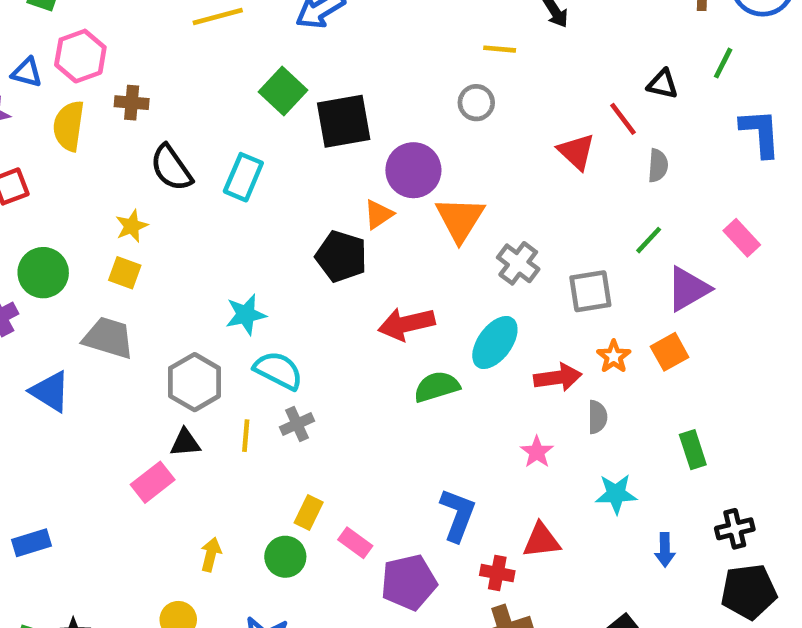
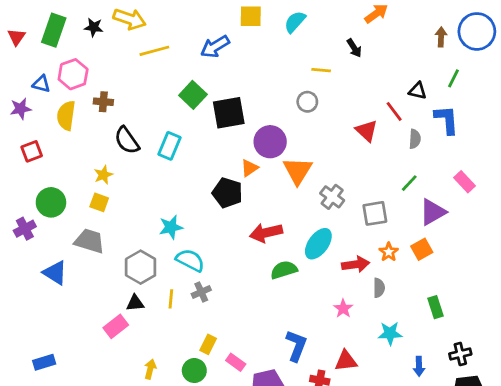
blue L-shape: (760, 133) -> (447, 120), moved

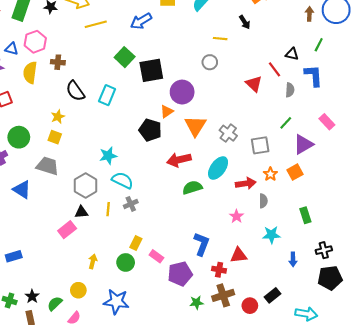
orange triangle: (298, 171) -> (195, 126), moved

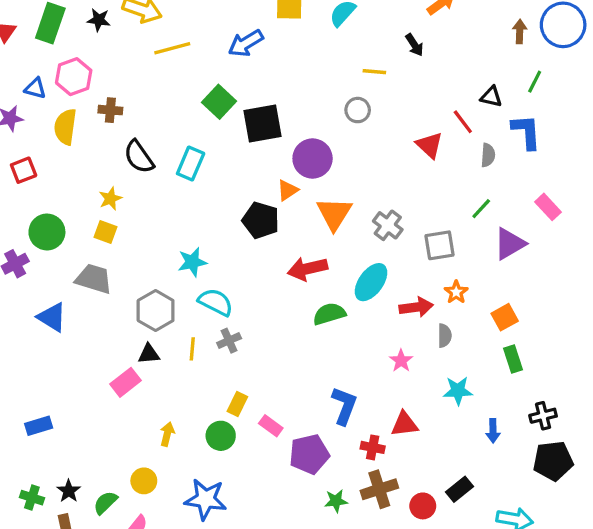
orange square: (295, 172) -> (505, 317), moved

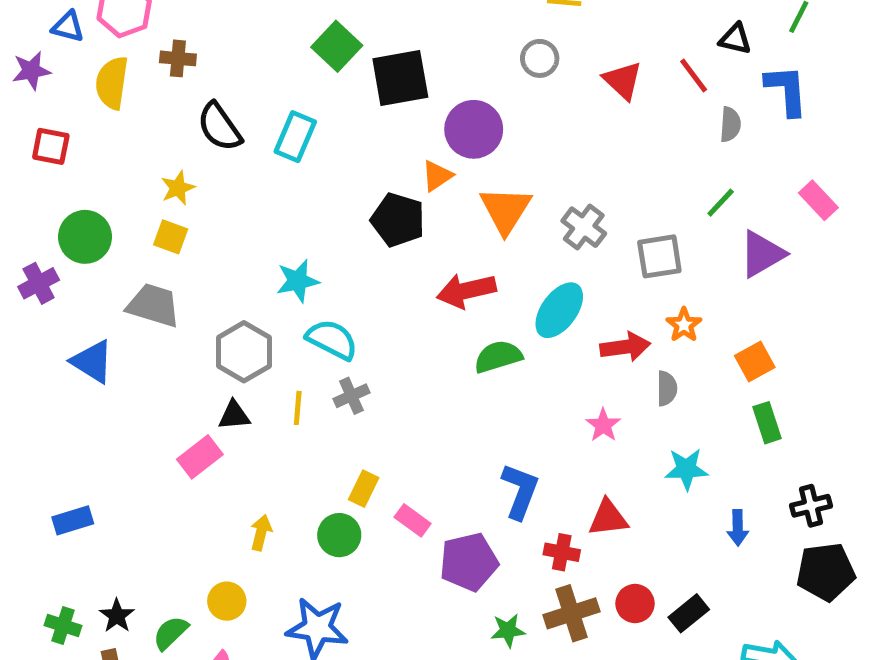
red triangle: (429, 145) -> (623, 80), moved
red square: (24, 170) -> (51, 146), turned 32
red circle: (423, 506) -> (635, 604), moved

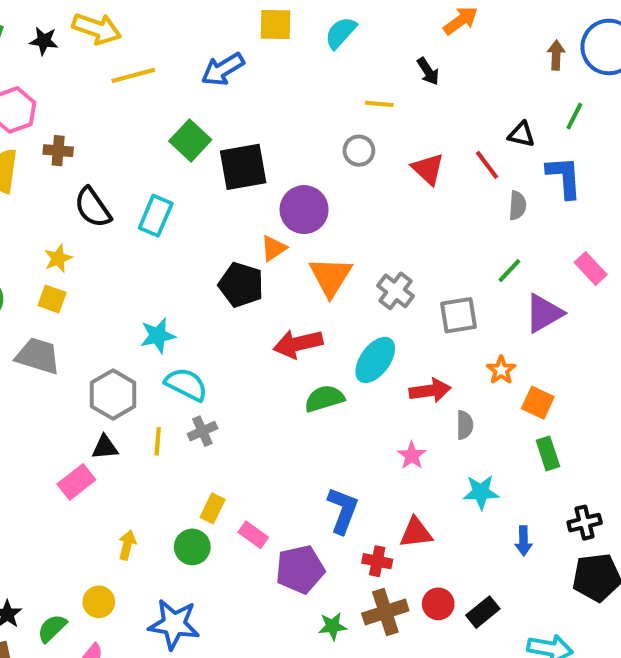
orange star: (684, 325) -> (501, 370), moved
orange square: (755, 362) -> (538, 403), turned -36

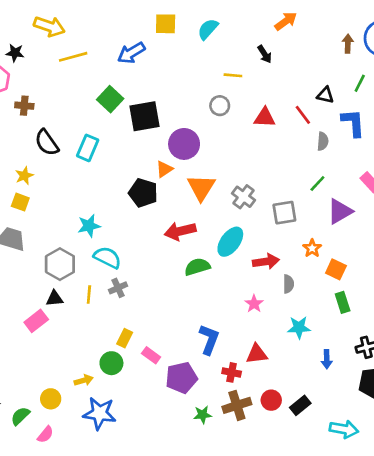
black star: (44, 41) -> (15, 53), moved
red triangle: (428, 169) -> (265, 118), turned -40
yellow arrow: (127, 545) -> (84, 380), moved, turned 60

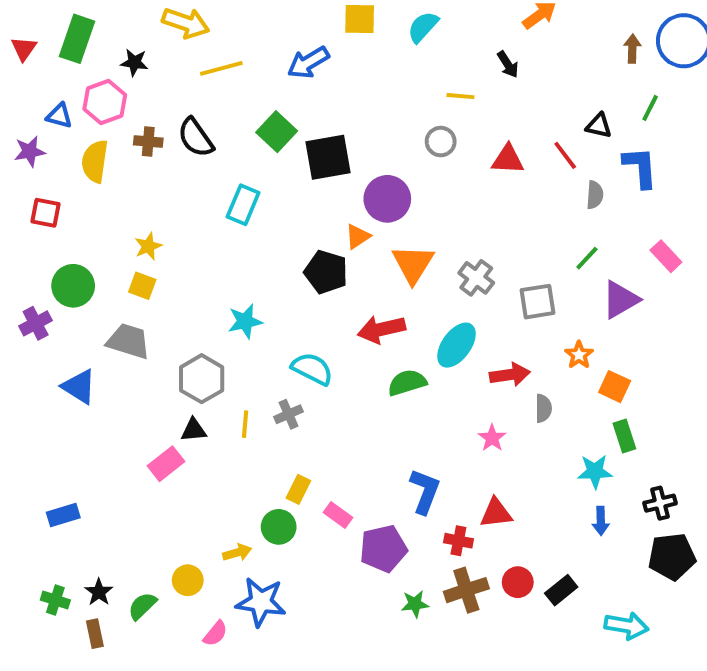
black semicircle: (47, 143) -> (196, 138), moved
cyan semicircle: (107, 258) -> (312, 369), moved
cyan star: (299, 328) -> (595, 472), moved
pink semicircle: (45, 434) -> (215, 634), moved

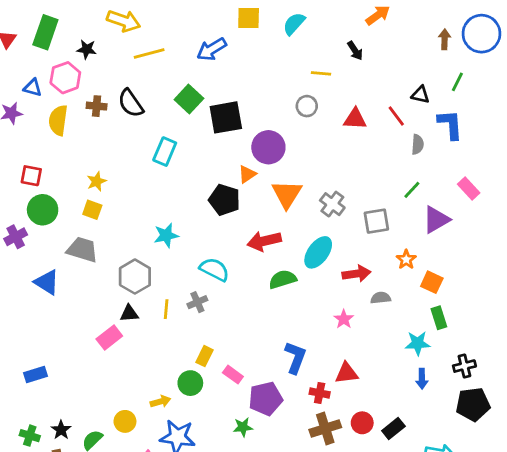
red square: (45, 213) -> (31, 176), moved
gray semicircle: (543, 408) -> (381, 298), turned -96
green star: (415, 604) -> (243, 427), moved

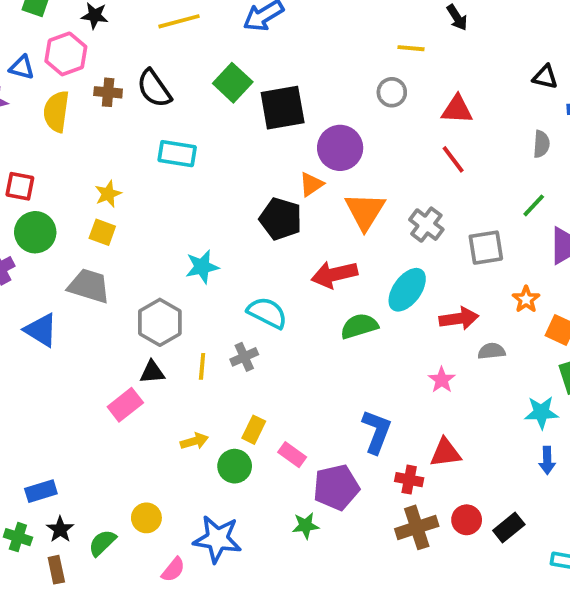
red line: (396, 116) -> (453, 159), moved
cyan rectangle: (165, 152) -> (177, 154), moved, turned 76
blue rectangle: (35, 375) -> (41, 491), moved
yellow arrow: (160, 402) -> (194, 441), moved

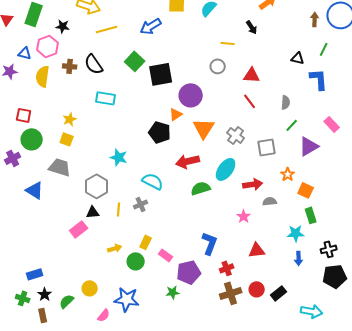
gray semicircle: (541, 144) -> (286, 102), moved
cyan star: (202, 267) -> (119, 157), turned 30
red triangle: (446, 453) -> (257, 250), moved
red cross: (409, 480) -> (227, 268), turned -32

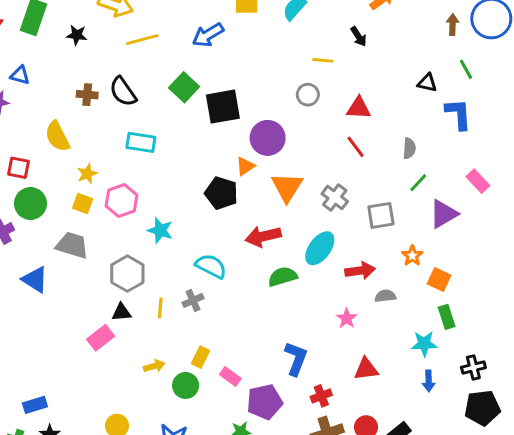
pink hexagon: (48, 46) -> (121, 201), moved
green line: (324, 49) -> (466, 69), turned -56
yellow semicircle: (43, 76) -> (57, 136), moved, turned -35

